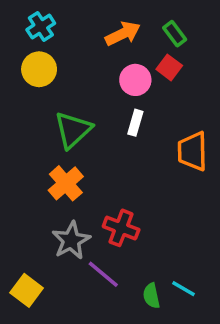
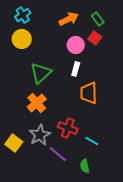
orange trapezoid: (192, 151) -> (89, 93), moved
cyan line: (183, 289) -> (92, 141), moved
yellow square: (27, 290) -> (14, 143), moved

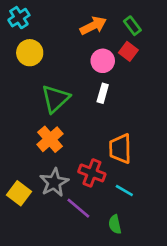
cyan cross: (23, 15) -> (19, 18), moved
orange trapezoid: (89, 93) -> (120, 149), moved

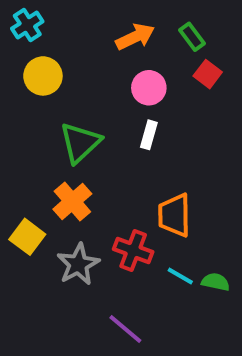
red square: (128, 51) -> (208, 74), moved
yellow square: (19, 193) -> (27, 237), moved
purple line: (78, 208) -> (125, 329), moved
green semicircle: (115, 224) -> (216, 282), moved, turned 114

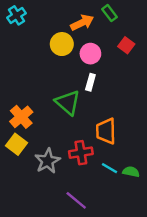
green rectangle: (192, 37) -> (110, 13), moved
yellow circle: (43, 76) -> (62, 44), moved
green triangle: (80, 143) -> (68, 103), moved, turned -36
orange cross: (72, 201) -> (21, 117), moved
red cross: (133, 251) -> (81, 153), turned -30

